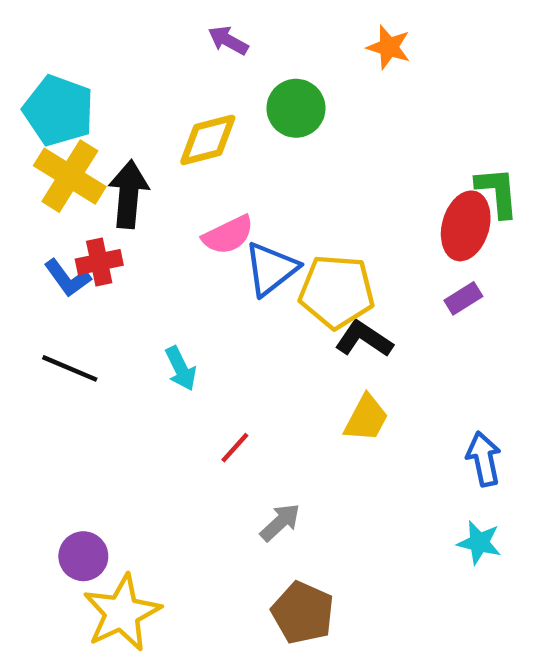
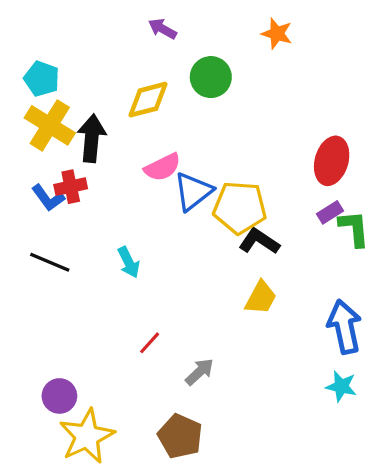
cyan pentagon: (58, 111) -> (42, 79), size x0.7
green L-shape: (497, 192) -> (354, 228), moved
red line: (235, 448) -> (150, 343), moved
blue arrow: (484, 459) -> (344, 327), size x1.4
brown pentagon: (303, 613) -> (180, 436), moved

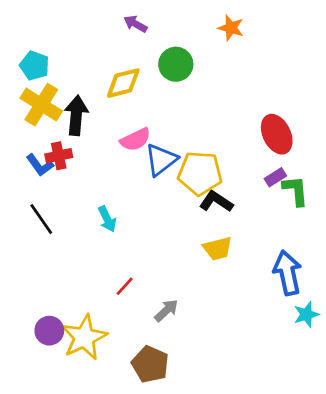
red ellipse: (332, 161) -> (277, 134), turned -42
black line: (50, 262) -> (41, 219), turned 32
yellow trapezoid: (261, 298) -> (217, 249), turned 48
cyan star: (341, 386) -> (306, 314), moved, turned -30
yellow star: (87, 436) -> (84, 337), moved

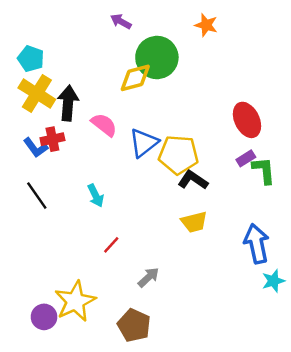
green circle: (176, 64) -> (157, 57), size x1.4
yellow diamond: (123, 83) -> (135, 78), moved
pink semicircle: (135, 140) -> (104, 125), moved, turned -116
red line: (125, 286) -> (111, 245), moved
purple circle: (49, 331) -> (44, 317), moved

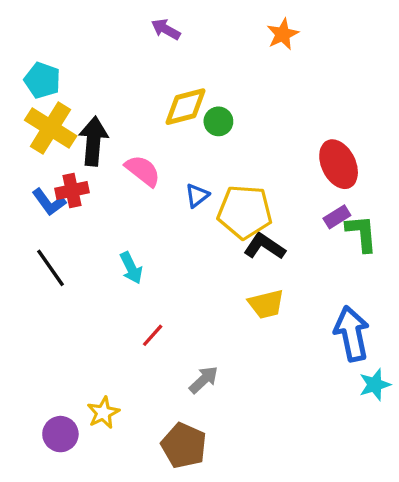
orange star: (206, 25) -> (283, 34), turned 30
green circle: (157, 57) -> (218, 121), moved, size x0.5
blue triangle: (144, 143) -> (197, 195), size x0.6
yellow star: (75, 301) -> (103, 413), size x0.6

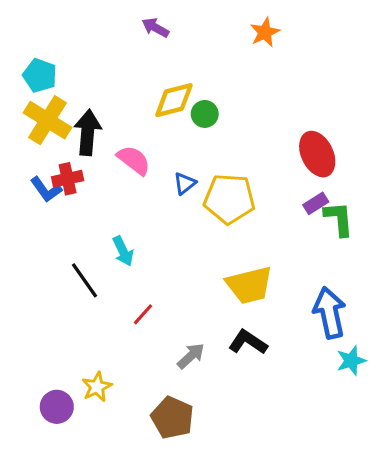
black L-shape: (265, 246) -> (248, 342), moved
black line: (51, 268) -> (85, 280), moved
yellow trapezoid: (266, 304) -> (249, 285), size x1.4

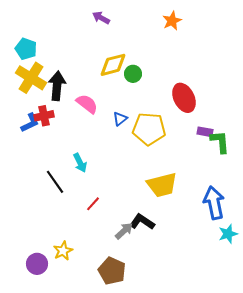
red ellipse: (317, 154) -> (184, 98), moved
blue L-shape: (46, 190) -> (30, 123), turned -80
purple rectangle: (316, 203) -> (205, 132), turned 42
black L-shape: (248, 342) -> (142, 222), moved

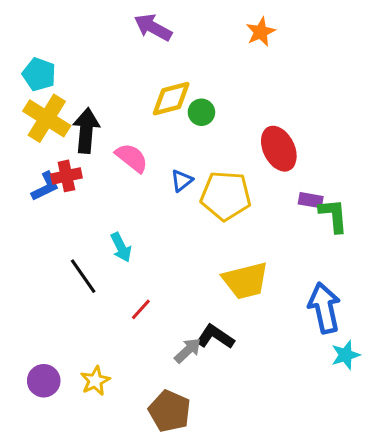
purple arrow: (101, 18) -> (153, 27), size x1.4
purple circle: (37, 264) -> (44, 381), moved

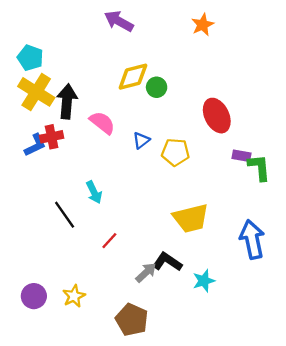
yellow pentagon: (226, 196) -> (175, 152), size x0.7
cyan star: (346, 355) -> (204, 281), moved

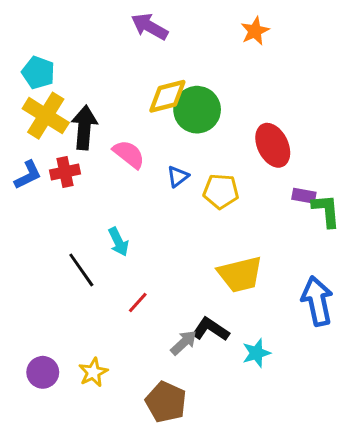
green circle: (157, 87) -> (197, 110), size x1.8
blue L-shape: (35, 145) -> (28, 175), moved

